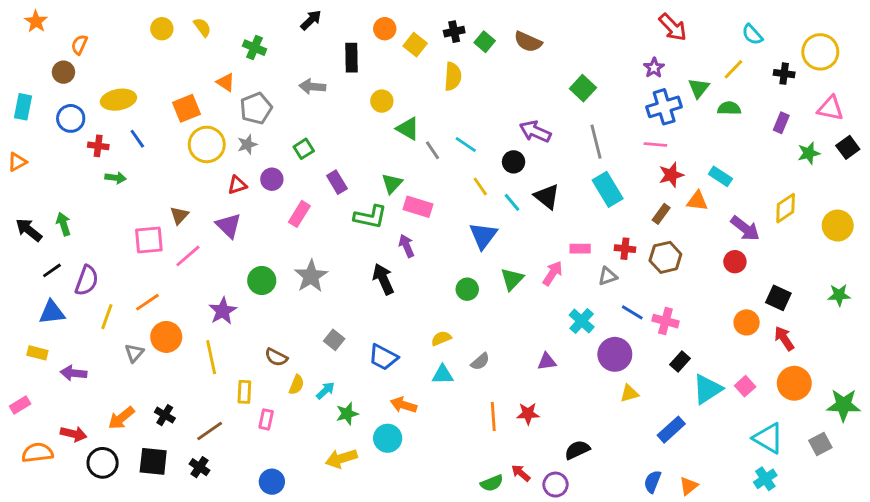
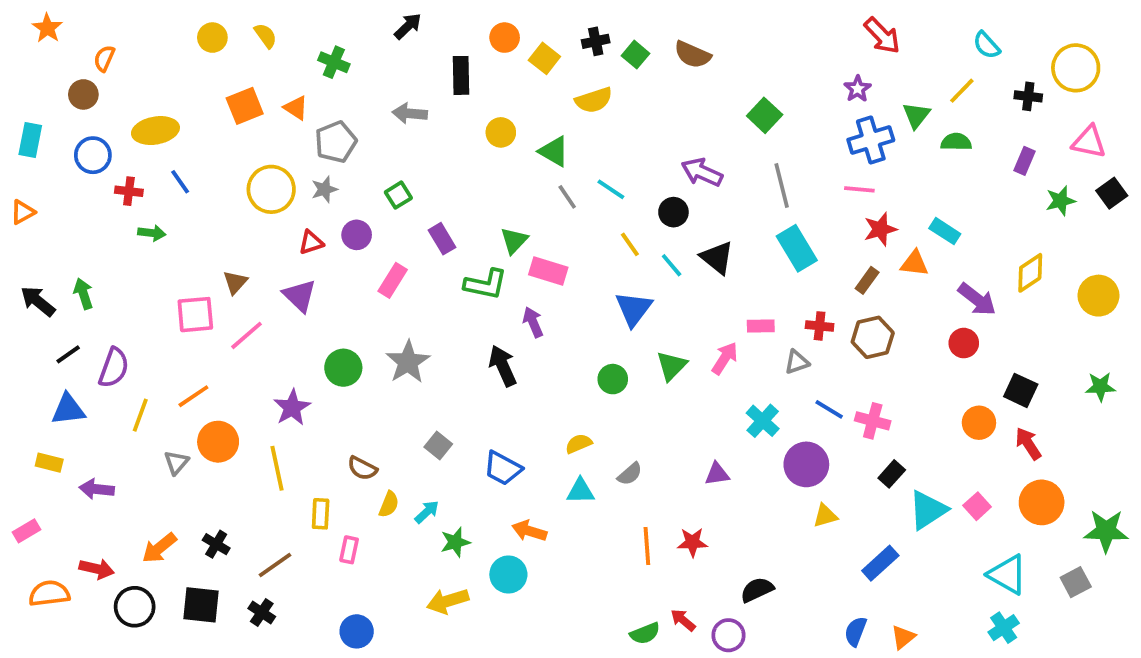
yellow semicircle: (453, 76) -> (594, 100), turned 68
orange square: (186, 108) -> (245, 106), moved
green triangle: (408, 129) -> (554, 151), moved

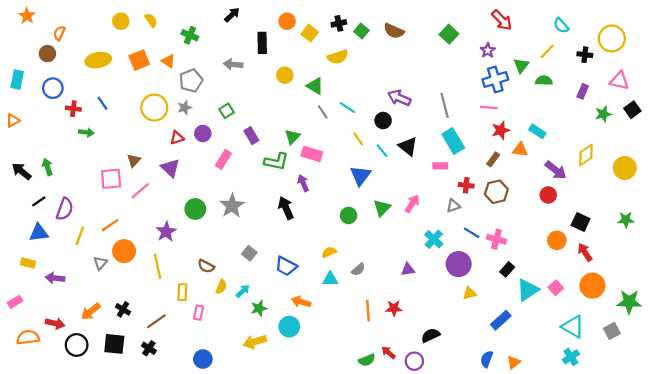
green square: (765, 115) -> (449, 34), moved
yellow ellipse: (155, 131) -> (98, 60), moved
pink rectangle: (761, 326) -> (440, 166), moved

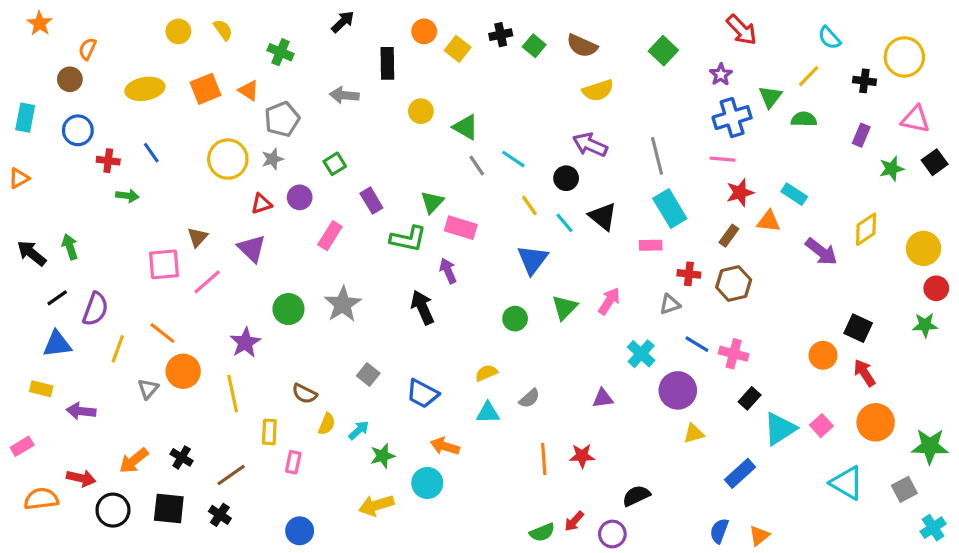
yellow semicircle: (338, 57) -> (598, 90), moved
red circle: (548, 195) -> (936, 288), moved
orange line: (110, 225) -> (162, 333), turned 72
red arrow: (388, 353) -> (574, 521), turned -88
cyan cross: (571, 357) -> (933, 528), moved

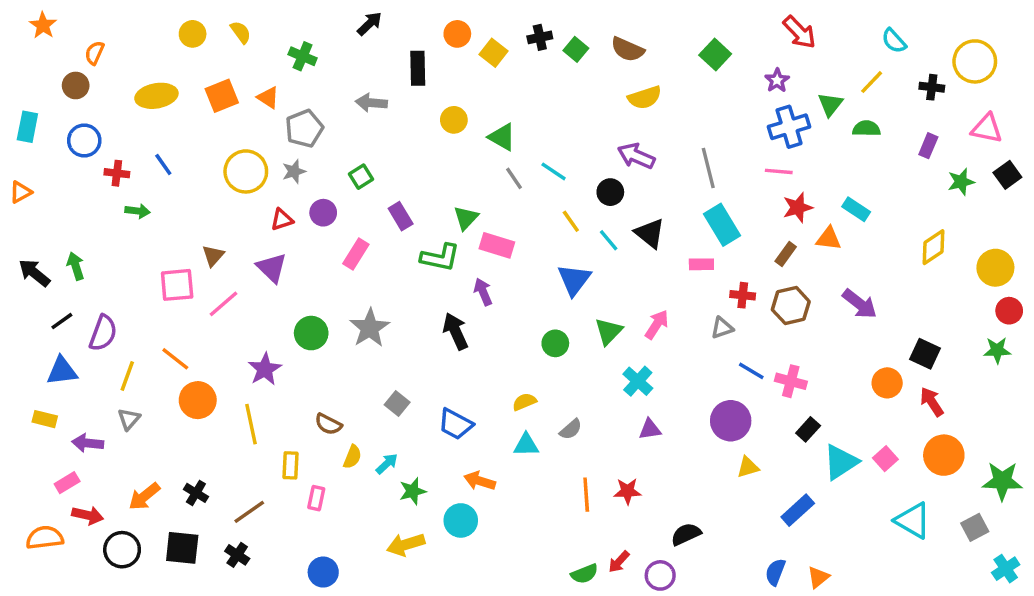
purple arrow: (821, 252) -> (860, 304), moved
cyan cross: (641, 354) -> (638, 381), moved
gray triangle: (148, 389) -> (129, 419), moved
pink rectangle: (22, 446) -> (67, 483), moved

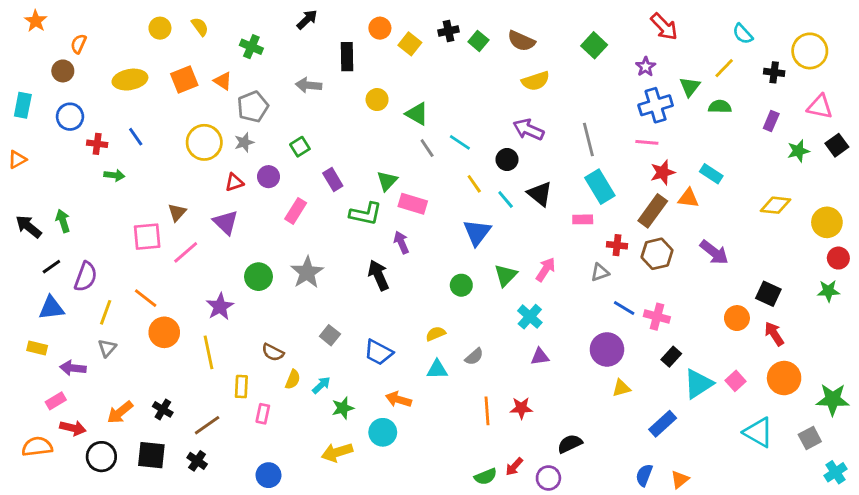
yellow diamond: (934, 247) -> (776, 205), turned 40
brown rectangle: (786, 254) -> (653, 211), size x1.6

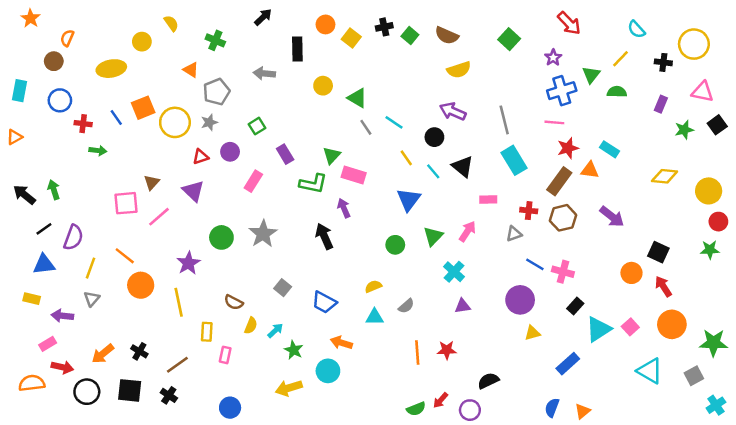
yellow circle: (160, 28) -> (142, 42), moved
orange square: (184, 80) -> (143, 108), moved
pink rectangle: (583, 219) -> (488, 200), moved
green star: (343, 408) -> (294, 350), turned -30

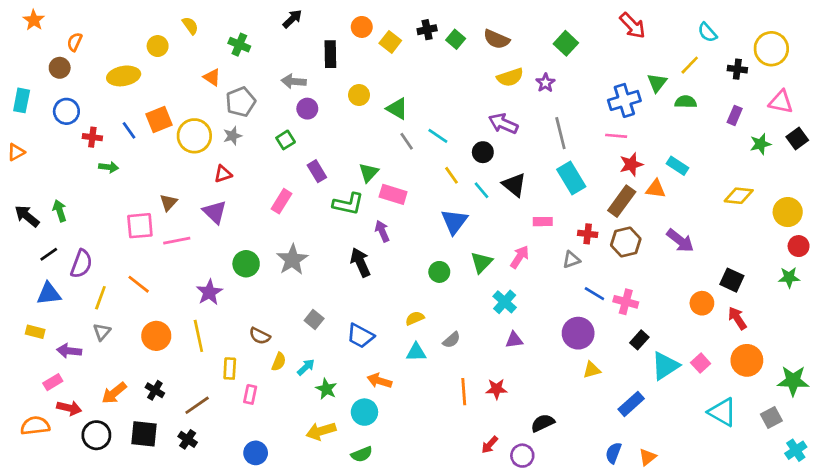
purple star: (553, 58) -> (545, 83), moved
purple circle: (230, 152) -> (307, 109), moved
pink line: (159, 217) -> (177, 241), turned 30
orange circle: (141, 285) -> (156, 336), moved
green semicircle: (416, 409) -> (362, 454), moved

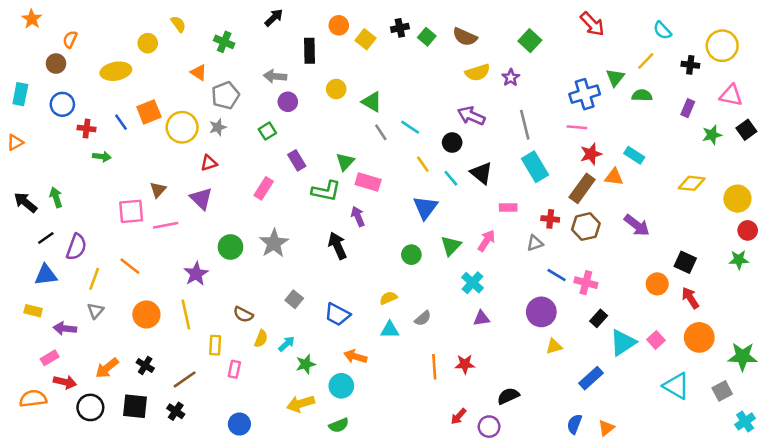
green star: (326, 389) -> (306, 364), turned 30

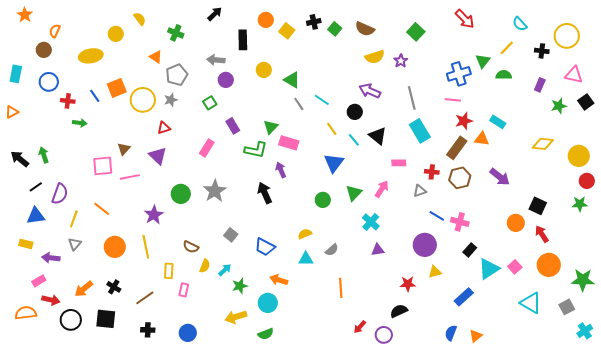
red star: (465, 364) -> (408, 284), moved
black cross: (176, 411) -> (148, 330), moved, turned -32

